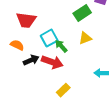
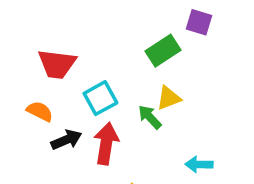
green arrow: (61, 46) -> (150, 117), moved
red arrow: (52, 62) -> (106, 144), turned -100

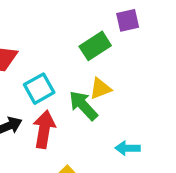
purple square: (199, 22) -> (128, 20), turned -30
green arrow: (150, 117) -> (83, 106), size x1.4

